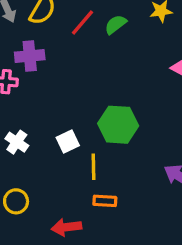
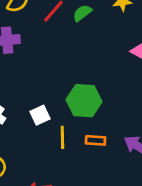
orange rectangle: (105, 201) -> (96, 140), moved

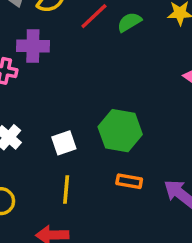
yellow line: (62, 137) -> (66, 189), moved

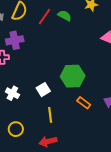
green semicircle: (129, 22) -> (65, 16), turned 72
orange rectangle: (129, 181) -> (84, 103), turned 40

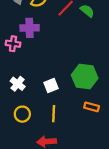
orange rectangle: (84, 103) -> (92, 107), turned -32
yellow circle: (16, 129) -> (22, 114), moved

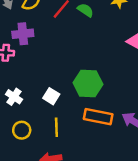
white square: (51, 86) -> (51, 96), turned -32
orange rectangle: (92, 107) -> (98, 117), size x1.6

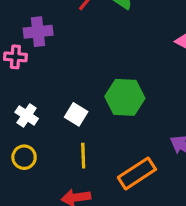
orange rectangle: (98, 117) -> (137, 173), moved, turned -44
yellow circle: (22, 130) -> (24, 157), moved

